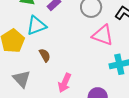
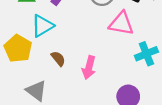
pink arrow: (65, 83) -> (89, 68), moved

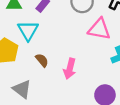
cyan triangle: (42, 26) -> (28, 30), turned -30

